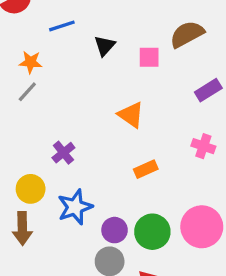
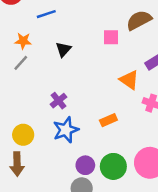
black triangle: (105, 46) -> (63, 49), moved
orange triangle: (131, 115) -> (129, 80), moved
purple cross: (63, 153) -> (58, 101), moved
blue star: (75, 207) -> (66, 130), moved

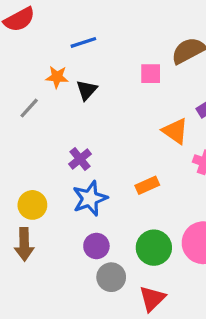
blue line: (46, 14) -> (83, 42), moved
orange star: (23, 41) -> (57, 77), moved
purple circle: (85, 165) -> (96, 246), moved

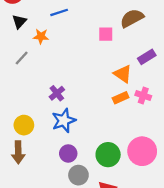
black triangle: (87, 90) -> (19, 22), moved
orange rectangle: (147, 185) -> (121, 98), moved

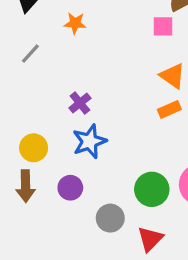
pink square: (106, 34) -> (163, 26), moved
orange star: (41, 36) -> (75, 23), moved
purple circle: (68, 153) -> (70, 188), moved

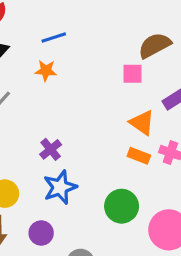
orange rectangle: (169, 109) -> (139, 156), turned 45
green circle: (152, 189) -> (122, 206), moved

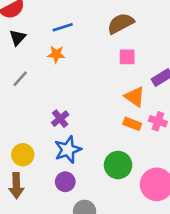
brown semicircle: (155, 45) -> (121, 23), moved
purple circle: (41, 233) -> (65, 182), moved

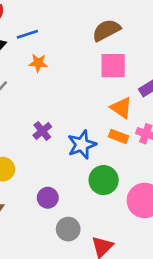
blue line: (63, 27) -> (27, 34), moved
pink square: (127, 57) -> (113, 66), size x1.5
blue star: (68, 150) -> (82, 145), moved

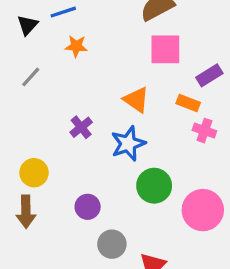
orange triangle: (121, 108) -> (136, 100), moved
orange rectangle: (119, 136) -> (188, 103), moved

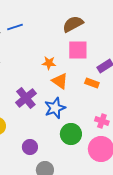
orange star: (76, 46) -> (49, 63), moved
purple cross: (81, 127) -> (26, 98), size x1.5
pink cross: (204, 131) -> (102, 121), moved

